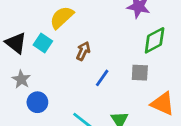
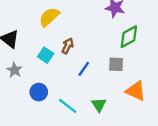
cyan square: (43, 43) -> (46, 55), moved
blue circle: (37, 102) -> (39, 92), moved

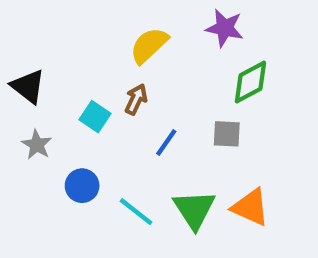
yellow semicircle: (49, 17) -> (149, 45), moved
orange triangle: (136, 91) -> (250, 207), moved
green triangle: (99, 105) -> (194, 209), size x1.5

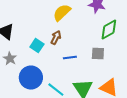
blue line: (166, 142) -> (70, 58), turned 48
blue circle: (82, 186) -> (31, 78), size x1.5

